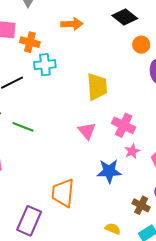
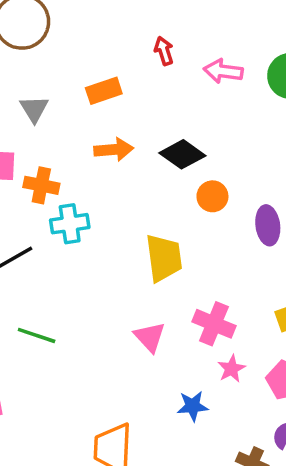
black diamond: (125, 17) -> (182, 154), moved
orange circle: (141, 45) -> (212, 196), moved
blue star: (109, 171) -> (193, 406), size x0.7

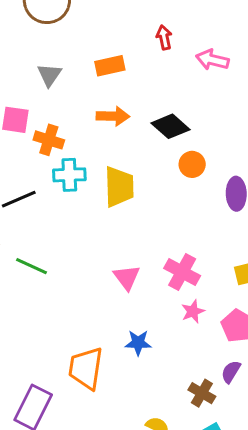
yellow trapezoid: (164, 258) -> (119, 187), moved
blue star: (193, 406) -> (138, 343), moved

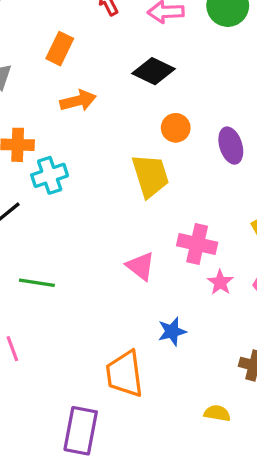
orange rectangle: (110, 66) -> (60, 49), turned -36
black diamond: (171, 126) -> (154, 71), moved
yellow trapezoid: (119, 187) -> (150, 176), moved

